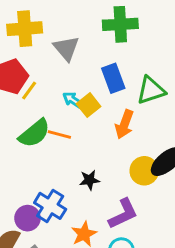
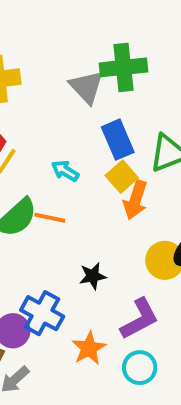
gray triangle: (66, 48) -> (86, 87), moved
yellow square: (89, 105) -> (122, 177), moved

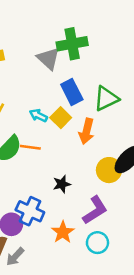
yellow square: (122, 177) -> (61, 118), moved

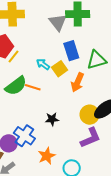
purple L-shape: (95, 210) -> (90, 138), moved

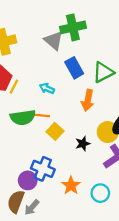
yellow square: (60, 69) -> (55, 131), moved
green semicircle: (16, 86) -> (23, 117), turned 40
black star: (52, 119) -> (83, 144), moved

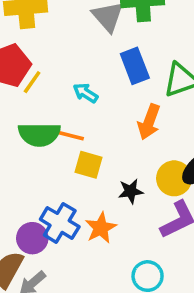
yellow square: (55, 131) -> (88, 165), turned -35
orange star: (71, 185) -> (101, 228), moved

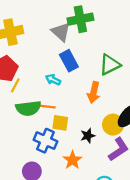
blue rectangle: (135, 66) -> (69, 61), moved
yellow line: (32, 82) -> (15, 85), moved
blue cross: (60, 223) -> (45, 141), moved

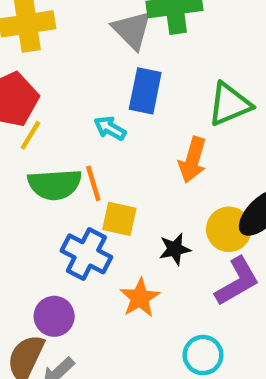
blue rectangle: (69, 61) -> (145, 91), turned 36
orange line: (47, 107) -> (93, 183), turned 63

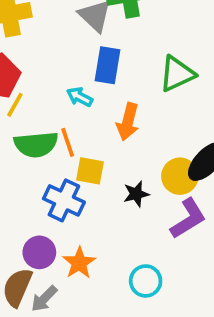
orange arrow: (193, 160) -> (128, 122), moved
orange star: (140, 298) -> (79, 263), moved
cyan circle: (203, 355) -> (146, 281), moved

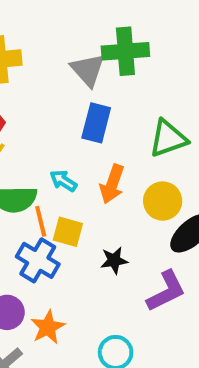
cyan arrow: (80, 97) -> (63, 181), moved
orange line: (68, 142) -> (41, 221), moved
yellow circle: (180, 176) -> (163, 201), moved

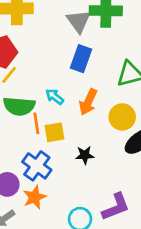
yellow square: (68, 232) -> (54, 132), turned -30
blue cross: (38, 260) -> (37, 166), moved
purple L-shape: (166, 291) -> (116, 207), moved

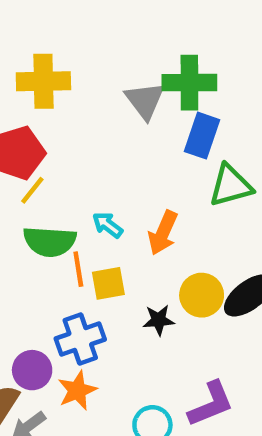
blue rectangle: (81, 59) -> (202, 136), moved
yellow circle: (122, 117) -> (202, 295), moved
blue cross: (37, 166) -> (80, 339), turned 36

